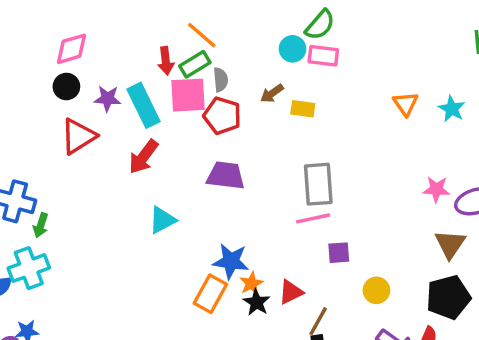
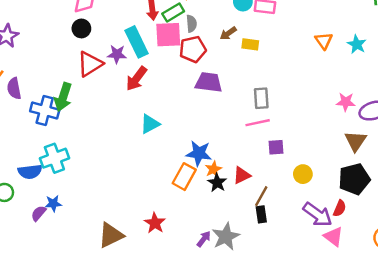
purple star: (108, 99) -> (117, 54), moved
red pentagon: (222, 116) -> (193, 49), turned -30
purple trapezoid: (226, 176) -> (209, 82), moved
gray rectangle: (318, 184) -> (261, 98), size x0.7
green arrow: (41, 225) -> (63, 97), moved, size x1.6

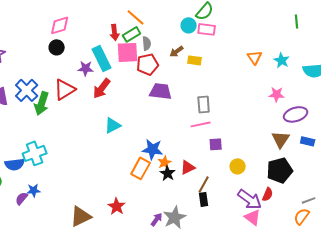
red triangle: (90, 64) -> (65, 89), moved
pink star: (346, 102) -> (277, 94), moved
blue cross: (45, 110) -> (27, 90), moved, turned 30
pink triangle: (333, 237) -> (253, 217), moved

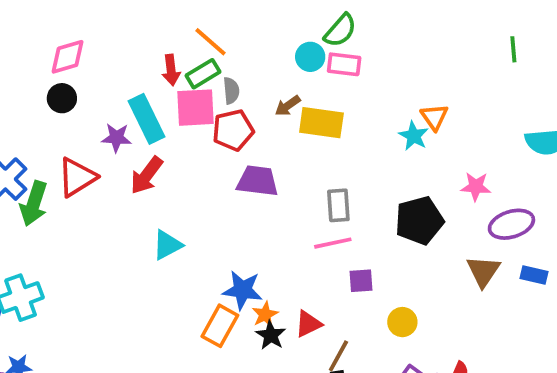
yellow rectangle: (195, 60) -> (321, 123), size x1.6
cyan star: (282, 60) -> (414, 136), moved
black pentagon: (280, 170) -> (419, 220), moved

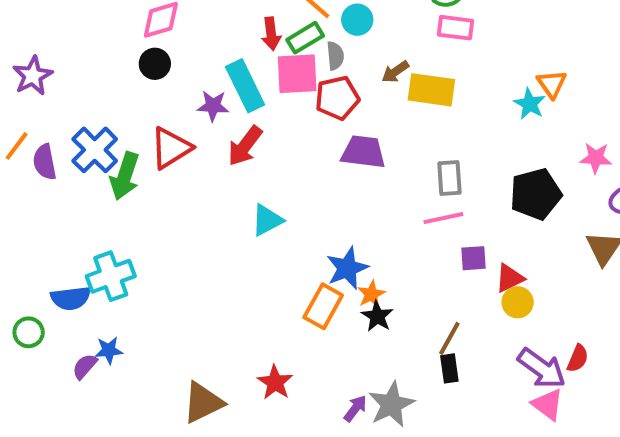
cyan circle: (310, 57) -> (357, 20), moved
blue star: (242, 290) -> (347, 268), turned -30
red triangle: (308, 324) -> (510, 278), moved

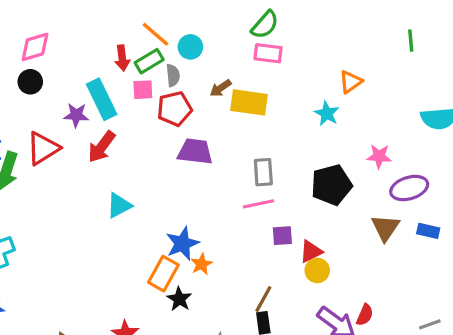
pink square: (297, 74) -> (143, 90), size x0.6
orange triangle: (552, 84) -> (351, 82), moved, turned 30
black star: (377, 316) -> (179, 299), moved

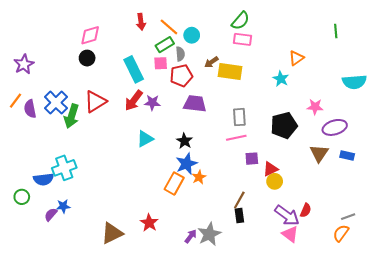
red arrow: (122, 58) -> (141, 22), moved
purple star: (76, 115) -> (152, 103), moved
black star: (179, 299) -> (184, 141), moved

